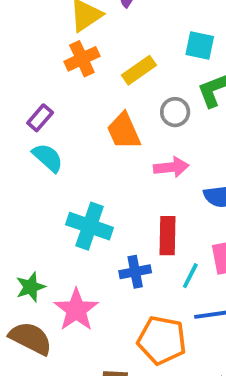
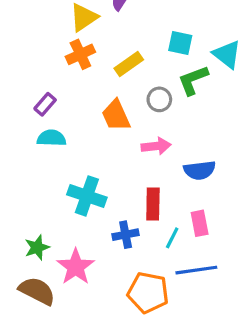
cyan semicircle: (48, 158) -> (51, 138), turned -40

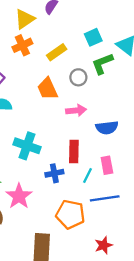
cyan square: (180, 43) -> (93, 37), turned -36

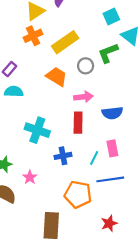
cyan square: (93, 37) -> (111, 16), moved
yellow rectangle: (57, 52) -> (65, 42), size x1.4
orange trapezoid: (48, 89) -> (57, 77), turned 145
red rectangle: (74, 152) -> (78, 123), moved
pink star: (19, 196) -> (30, 177), size x0.6

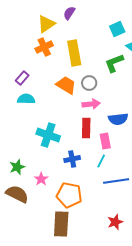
yellow rectangle: (65, 42) -> (74, 53), turned -65
gray circle: (86, 66) -> (89, 83), moved
pink rectangle: (112, 148) -> (105, 141), moved
orange pentagon: (78, 194) -> (69, 195), moved

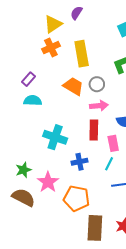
pink star: (41, 179) -> (48, 182), size x1.5
brown rectangle: (61, 224) -> (95, 228), moved

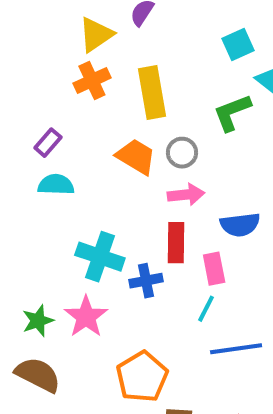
blue cross: (80, 162) -> (146, 281), moved
pink star: (48, 182) -> (86, 317), moved
orange pentagon: (76, 198) -> (142, 377), turned 30

